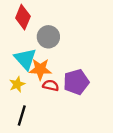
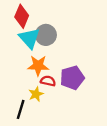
cyan triangle: (25, 59) -> (29, 38), moved
yellow star: (17, 84) -> (36, 94), moved

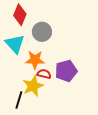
cyan triangle: (29, 38) -> (15, 44), moved
yellow star: (36, 94) -> (33, 86), size x1.5

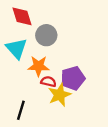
red diamond: (20, 15) -> (22, 16), turned -40
yellow star: (33, 86) -> (60, 95), moved

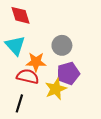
gray circle: (46, 35) -> (62, 45), moved
red semicircle: (48, 82) -> (28, 76), moved, size x1.5

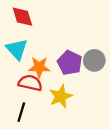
gray circle: (62, 45) -> (94, 60), moved
purple pentagon: (68, 73) -> (70, 63), moved, turned -30

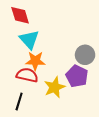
cyan triangle: (17, 49) -> (29, 40), moved
purple pentagon: (70, 63) -> (77, 76), moved

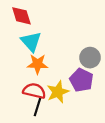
red semicircle: (27, 75) -> (34, 91), moved
black line: (19, 101) -> (37, 107), moved

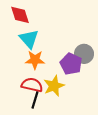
purple pentagon: (81, 80) -> (71, 64), moved

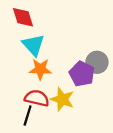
yellow star: (54, 86) -> (62, 99), turned -30
black line: (35, 100) -> (28, 115), moved

